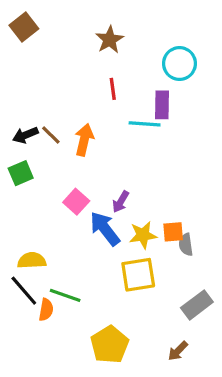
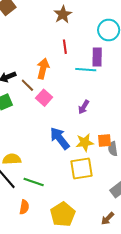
brown line: (51, 135) -> (27, 85), moved
orange arrow: (84, 140) -> (43, 69), moved
pink square: (76, 202) -> (44, 98), moved
purple arrow: (121, 202) -> (84, 107), moved
orange semicircle: (46, 310) -> (24, 207), moved

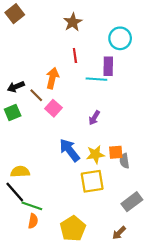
green line: (34, 182) -> (32, 206), moved

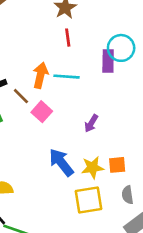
cyan circle: (120, 38) -> (121, 48), moved
red line: (75, 56) -> (68, 38), moved
cyan line: (96, 79) -> (66, 77), moved
gray semicircle: (124, 161) -> (128, 195), moved

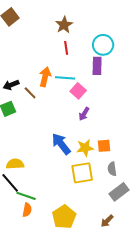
cyan circle: (121, 48) -> (103, 45), moved
pink square: (42, 112) -> (78, 91), moved

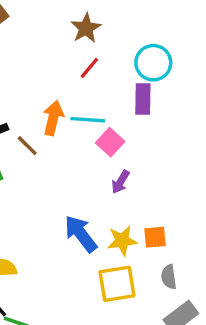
red line: (66, 48) -> (89, 68), turned 48

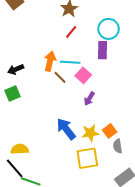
brown line: (27, 146) -> (60, 77), moved
orange square: (155, 237) -> (110, 131), turned -32
gray semicircle: (169, 277) -> (118, 146), moved

